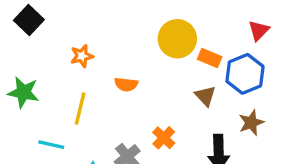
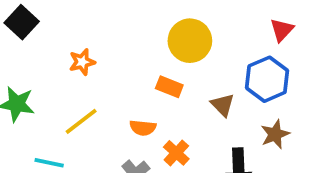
orange rectangle: (210, 58) -> (169, 87), moved
orange semicircle: (126, 84) -> (143, 128), moved
yellow line: (80, 109) -> (81, 121), turned 40

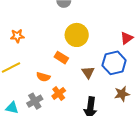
brown star: (275, 134) -> (122, 94), moved

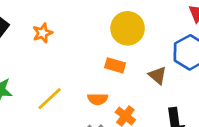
orange star: (17, 36) -> (43, 33), moved

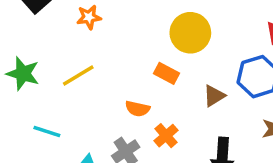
brown triangle: (158, 75) -> (214, 96), turned 36
yellow line: (50, 99) -> (78, 75), moved

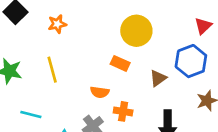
yellow line: (78, 75) -> (52, 70), turned -70
orange cross: (166, 136) -> (123, 111), turned -36

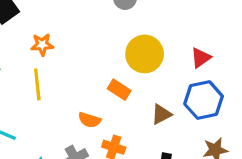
orange star: (57, 24) -> (42, 45), moved
red triangle: (203, 26) -> (201, 58), moved

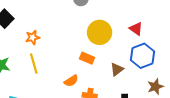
red triangle: (201, 58) -> (136, 29), turned -40
orange semicircle: (90, 120) -> (71, 81), turned -40

